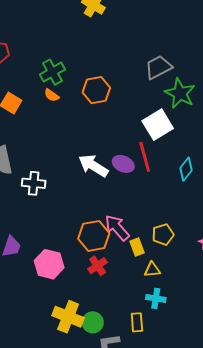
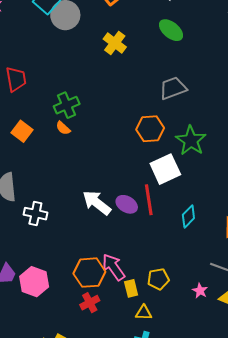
gray trapezoid: (158, 67) -> (173, 88), moved
orange hexagon: (96, 90) -> (150, 129), moved
pink hexagon: (49, 264) -> (34, 282), moved

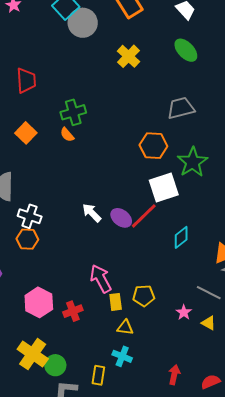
red line: (149, 200) -> (144, 216), turned 48
white arrow: (97, 203) -> (92, 213), size x0.7
orange hexagon: (89, 273) -> (27, 239), moved, size x0.7
pink hexagon: (34, 282) -> (39, 302), moved

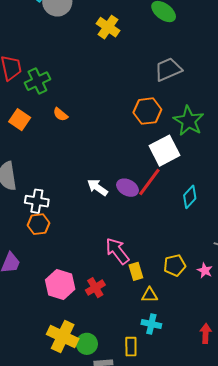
green cross: (73, 112) -> (37, 81), moved
yellow pentagon: (144, 296) -> (175, 265), moved

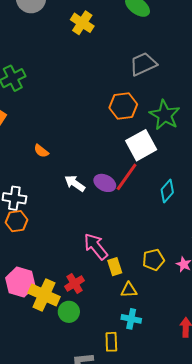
orange semicircle: (60, 114) -> (41, 151), moved
pink hexagon: (60, 285) -> (20, 282), moved
yellow cross: (63, 336) -> (44, 295), moved
green circle: (87, 344) -> (69, 312), moved

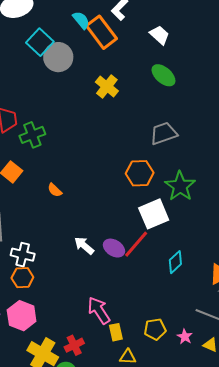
orange semicircle: (41, 151) -> (55, 190), moved
pink hexagon: (20, 282) -> (22, 316), moved

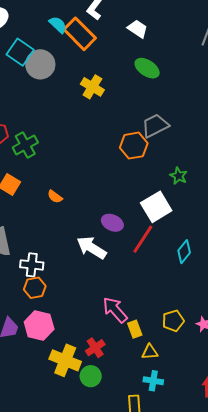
orange hexagon: (140, 173) -> (134, 146), moved
green star: (180, 186) -> (179, 176), size x0.6
white arrow: (84, 246) -> (91, 248), size x1.4
purple ellipse: (114, 248) -> (112, 223), moved

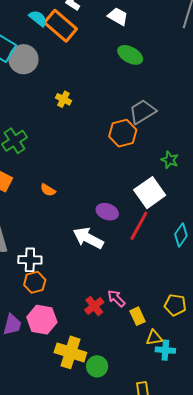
yellow cross: (92, 87) -> (63, 99), moved, size x0.7
pink arrow: (115, 310) -> (116, 298), size x0.7
yellow pentagon: (173, 321) -> (175, 305), turned 30
red cross: (95, 348) -> (94, 306), moved
cyan cross: (153, 381) -> (165, 350), moved

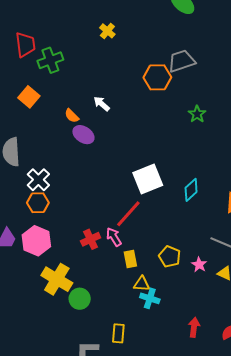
white square: (150, 193) -> (148, 179), moved
purple ellipse: (107, 212) -> (83, 135), moved
red line: (139, 226) -> (128, 214), moved
white arrow: (88, 238) -> (102, 104), moved, size x0.6
white cross: (30, 260) -> (38, 180), turned 30

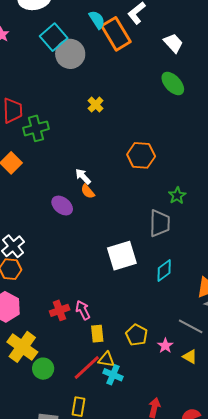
gray trapezoid: (182, 61) -> (160, 223), moved, turned 104
orange semicircle: (72, 116) -> (88, 191), moved
red line: (128, 214) -> (87, 367), moved

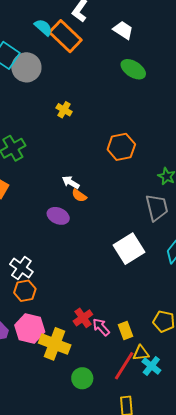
pink arrow: (83, 310) -> (101, 327), moved
yellow cross: (22, 347) -> (55, 344), moved
cyan cross: (113, 375) -> (151, 366), turned 30

